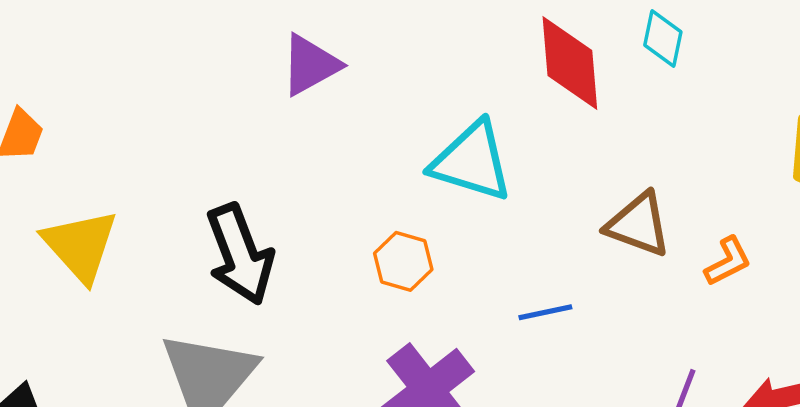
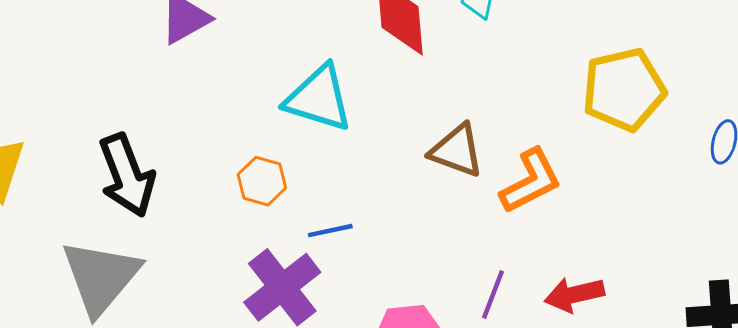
orange L-shape: (728, 261) -> (531, 181), size x1.6
blue line: (545, 312) -> (330, 231), moved

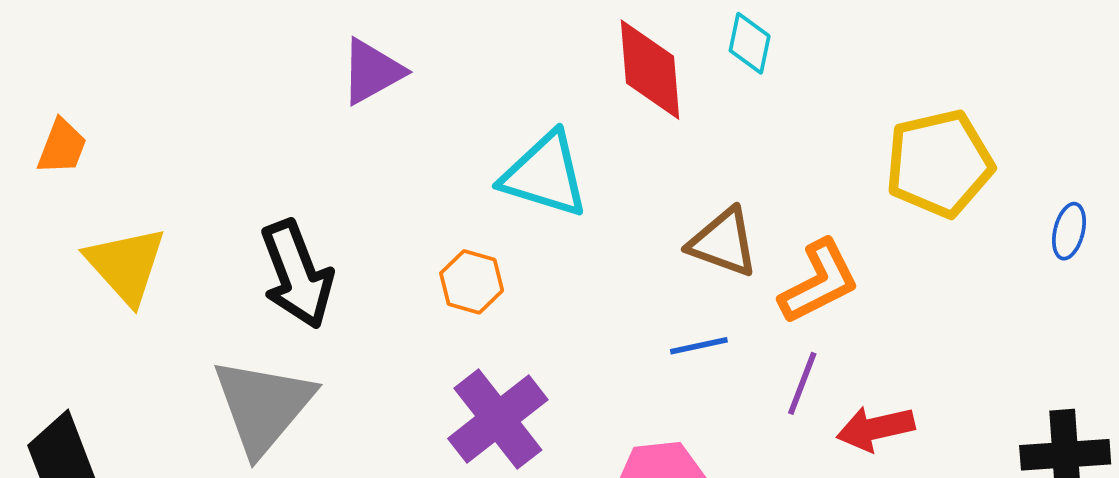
blue line: (330, 231) -> (699, 346), moved
purple line: (493, 294) -> (802, 383), moved

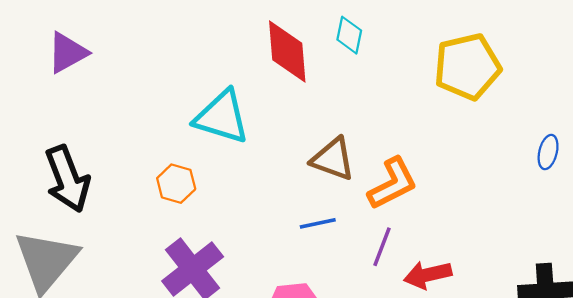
purple triangle: (372, 71) -> (67, 53), moved
yellow pentagon: (939, 164) -> (467, 67), moved

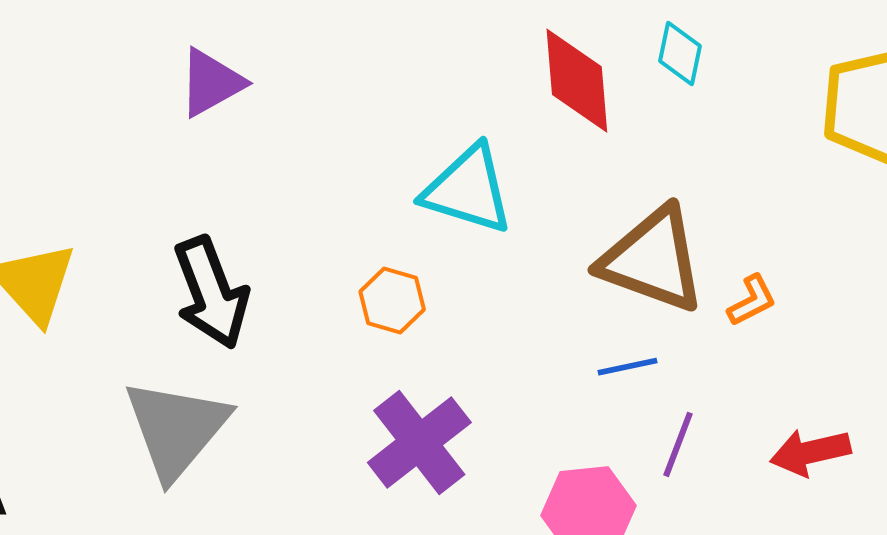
brown triangle: (333, 159) -> (653, 260), size x1.5
orange L-shape: (393, 184) -> (752, 300), size x0.6
purple line: (382, 247) -> (678, 444), moved

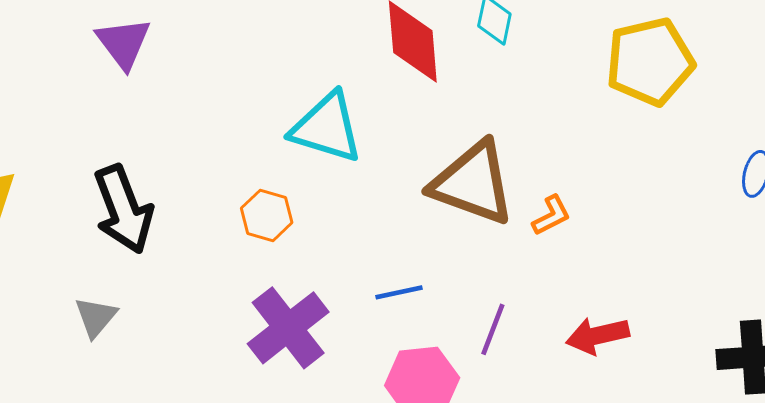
purple triangle: (211, 83) -> (123, 43), turned -38
blue line: (627, 367) -> (399, 292), moved
gray triangle: (176, 429) -> (96, 317), size x0.5

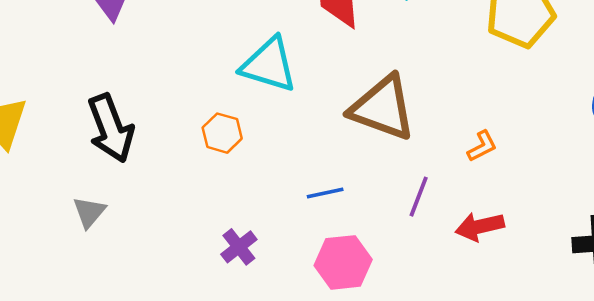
orange L-shape: (551, 215) -> (482, 146), moved
purple cross: (288, 328) -> (239, 247), moved, size x0.6
purple line: (493, 329) -> (419, 197), moved

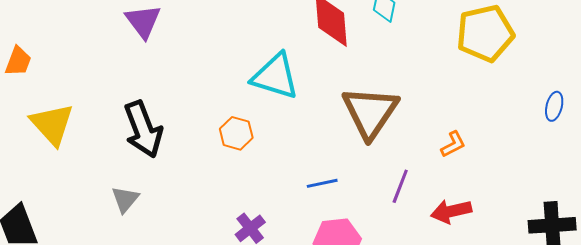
brown triangle: (383, 108) -> (370, 112), turned 44

